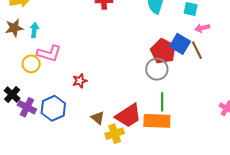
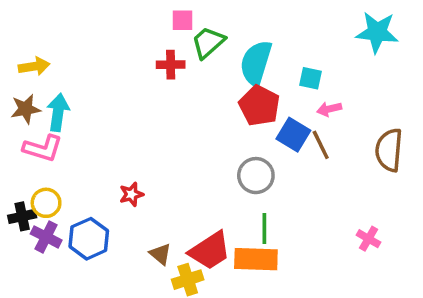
cyan arrow: (34, 30) -> (58, 112), size x1.5
red pentagon: (163, 51) -> (259, 106), moved
pink L-shape: (49, 53) -> (43, 148), moved
yellow circle: (31, 64) -> (46, 203), moved
black cross: (12, 95) -> (22, 216), turned 35

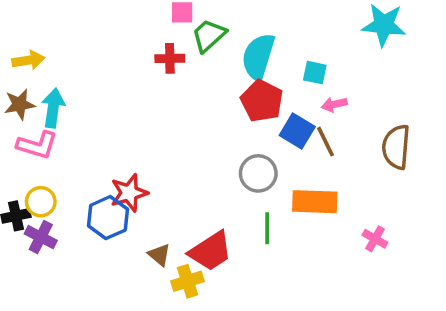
red star: (131, 194) -> (129, 193), size x1.5
blue hexagon: (89, 239) -> (108, 218), moved
orange rectangle: (256, 259) -> (315, 202), moved

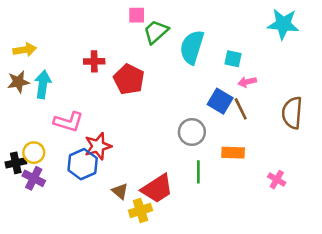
red cross: (170, 58) -> (94, 61), moved
red pentagon: (262, 101) -> (129, 79), moved
pink L-shape: (37, 145) -> (68, 122), moved
orange rectangle: (315, 202) -> (233, 153), size x0.7

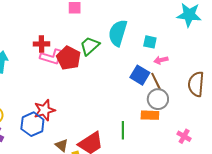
green trapezoid: (156, 32) -> (90, 46), moved
pink L-shape: (68, 122) -> (52, 57), moved
gray circle: (192, 132) -> (158, 99), moved

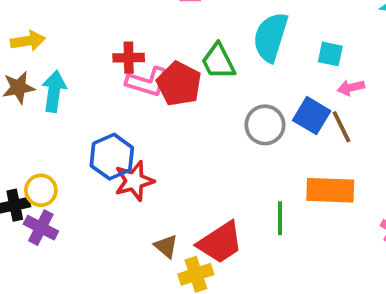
green trapezoid: (90, 46) -> (218, 61), turned -75
gray circle: (158, 99) -> (265, 125), moved
orange rectangle: (150, 115) -> (330, 190), size x1.4
blue hexagon: (32, 124) -> (112, 157), moved

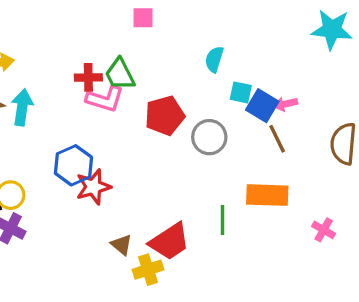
cyan semicircle: (271, 37) -> (214, 59), size x0.6
cyan square: (330, 54) -> (241, 92), moved
green trapezoid: (218, 61) -> (120, 74), moved
red pentagon: (179, 84) -> (165, 116), moved, turned 30
blue square: (312, 116) -> (262, 106), moved

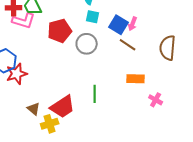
cyan square: (241, 92) -> (93, 17), moved
pink arrow: (285, 104) -> (133, 24), turned -56
brown line: (277, 139) -> (128, 45), turned -30
orange rectangle: (267, 195) -> (136, 79), moved, size x0.7

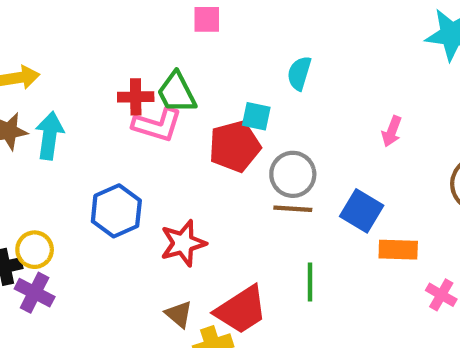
cyan square: (93, 17) -> (256, 116), moved
blue square: (119, 25) -> (362, 211), moved
brown line: (128, 45) -> (293, 209), moved, turned -30
red star: (17, 74) -> (183, 243), moved

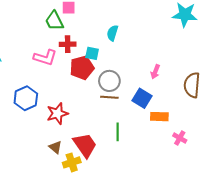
green trapezoid: (177, 93) -> (54, 21), moved
red cross: (136, 97) -> (68, 44), moved
pink arrow: (392, 131) -> (155, 72), moved
red trapezoid: (241, 310) -> (85, 145), turned -92

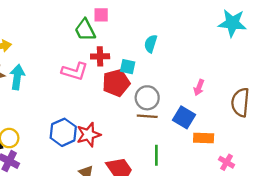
blue hexagon: (26, 98) -> (63, 132), moved

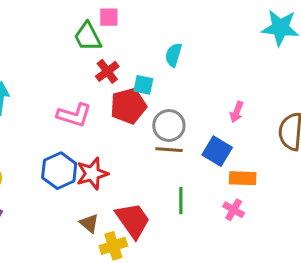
red cross: (100, 56) -> (107, 71), turned -36
pink L-shape: (75, 71) -> (74, 115), moved
pink cross: (227, 162) -> (234, 210), moved

